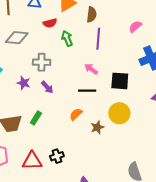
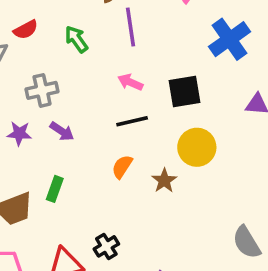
red semicircle: (50, 23) -> (26, 30), moved

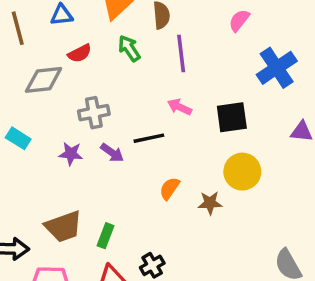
green arrow: (76, 39) -> (129, 48), moved
black line: (132, 121) -> (149, 138), moved
brown star: (164, 181) -> (210, 203), turned 30
green rectangle: (55, 189) -> (105, 236), moved

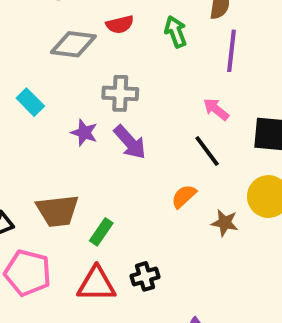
black line: (149, 138) -> (207, 151), moved, turned 52
purple arrow: (112, 153) -> (130, 142), size x1.4

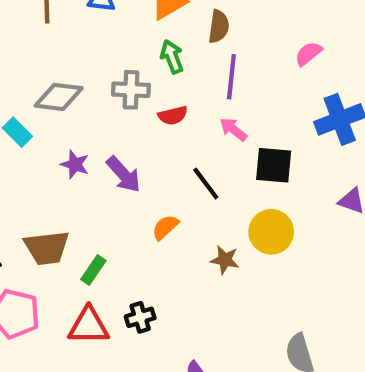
red semicircle: (120, 24) -> (173, 115), moved
gray diamond: (73, 44) -> (59, 97), moved
gray cross: (120, 93) -> (131, 90), moved
pink arrow: (216, 109) -> (233, 129), moved
orange semicircle: (184, 196) -> (165, 227), moved

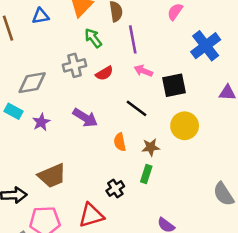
purple star: (75, 164) -> (41, 122), moved, turned -30
orange semicircle: (165, 227) -> (120, 142), turned -42
brown star: (225, 260) -> (151, 147), moved
green rectangle: (93, 270) -> (146, 174), moved
black cross: (140, 317) -> (115, 189), moved

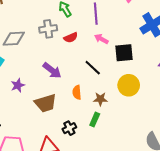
purple star: (41, 122) -> (18, 85), moved
brown trapezoid: (52, 176) -> (46, 103), moved

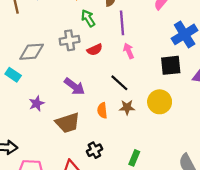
pink arrow: (101, 39) -> (129, 51), turned 40
black square: (124, 53) -> (171, 65), moved
brown star: (100, 99) -> (127, 107), moved
green rectangle: (95, 120) -> (134, 158), moved

